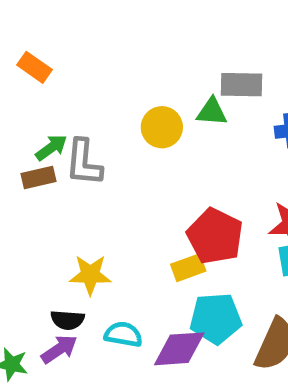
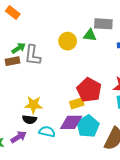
cyan pentagon: (216, 318) -> (88, 126), turned -30
black semicircle: (67, 320) -> (30, 120), moved
purple diamond: (179, 349) -> (71, 122), moved

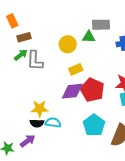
orange rectangle: (13, 13) -> (12, 21), turned 32
brown rectangle: (12, 61) -> (24, 37), moved
yellow rectangle: (77, 103) -> (76, 69), moved
purple diamond: (71, 122) -> (72, 91), moved
cyan semicircle: (47, 132) -> (53, 123), moved

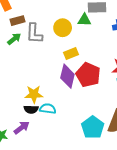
gray L-shape: (35, 61) -> (34, 33), moved
purple diamond: (72, 91) -> (67, 76), turned -70
cyan pentagon: (94, 125) -> (93, 127), moved

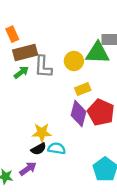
green triangle: (84, 20) -> (98, 53), size x1.6
brown rectangle: (17, 21) -> (25, 53), size x1.5
black semicircle: (31, 109) -> (39, 149), turned -32

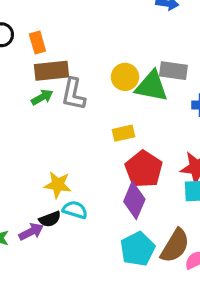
yellow circle: (74, 61) -> (125, 77), moved
purple diamond: (78, 113) -> (134, 200), moved
black semicircle: (39, 149) -> (50, 219), moved

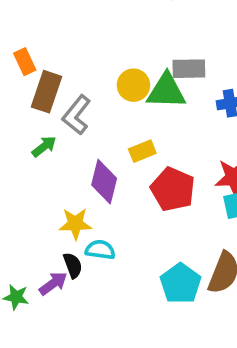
brown rectangle: (52, 71) -> (47, 92), turned -56
gray L-shape: (73, 94) -> (76, 115), turned 36
green arrow: (42, 97) -> (44, 146), moved
purple diamond: (134, 200) -> (104, 182), moved
black semicircle: (50, 219) -> (73, 265), turned -80

